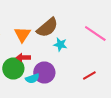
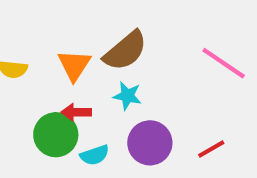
cyan star: (60, 44) -> (127, 96), moved
purple circle: (44, 72) -> (150, 143), moved

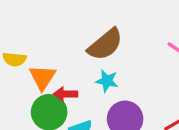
orange triangle: (74, 65) -> (42, 77), moved

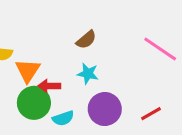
brown semicircle: (105, 44) -> (86, 40), size x0.6

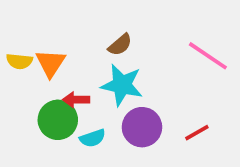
orange triangle: (28, 71) -> (50, 63), moved
cyan star: (88, 74) -> (122, 85), size x1.6

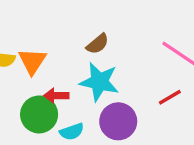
red line: (197, 133) -> (170, 97), moved

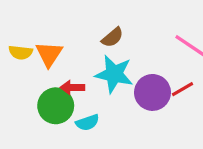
purple circle: (118, 121) -> (152, 92), moved

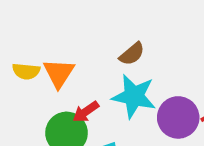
red arrow: (72, 87) -> (86, 112), turned -35

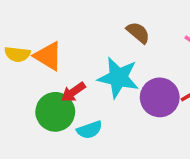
brown semicircle: (132, 54) -> (138, 33), moved, turned -100
orange triangle: (59, 73) -> (48, 56), turned -32

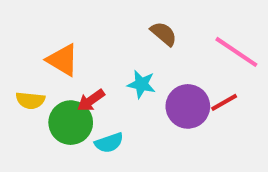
yellow semicircle: (17, 54) -> (30, 100), moved
cyan star: (118, 78) -> (141, 84), size x0.6

